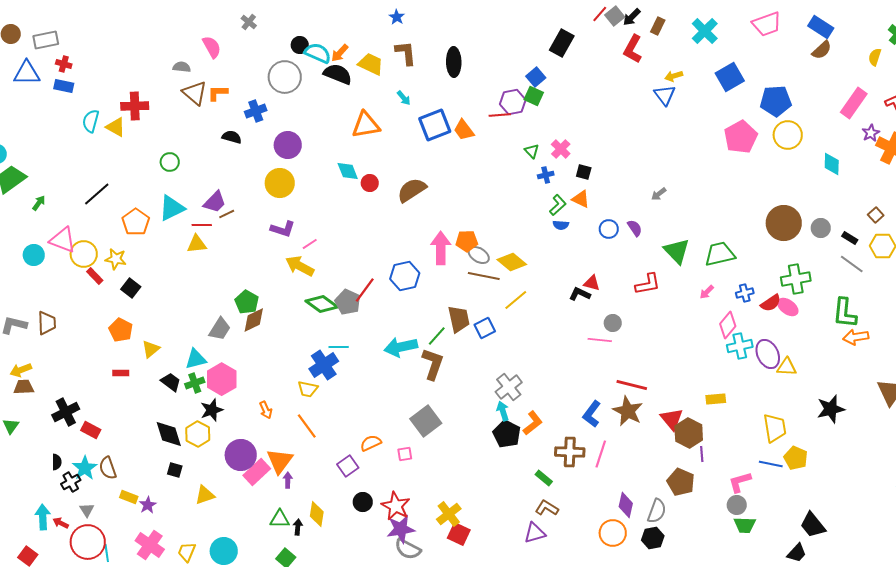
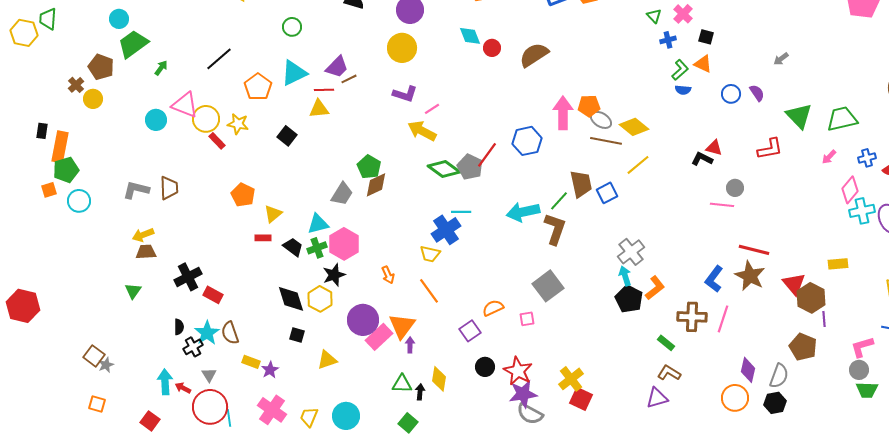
black square: (131, 288) -> (287, 136), moved
red rectangle: (121, 373) -> (263, 238), moved

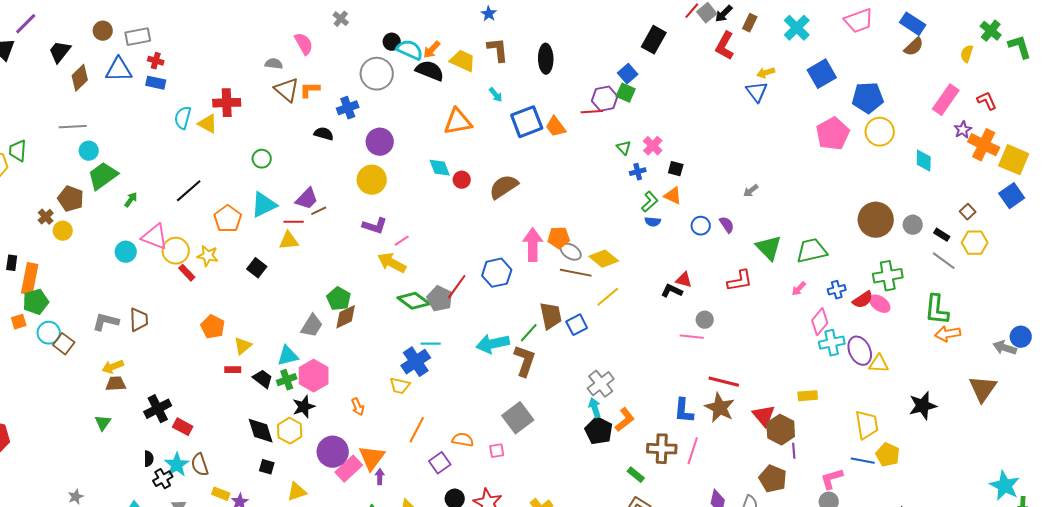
blue L-shape: (714, 279) -> (684, 411), turned -32
orange line: (429, 291) -> (417, 430), moved, turned 64
orange semicircle: (493, 308) -> (463, 440), turned 35
brown square: (94, 356) -> (64, 344), moved

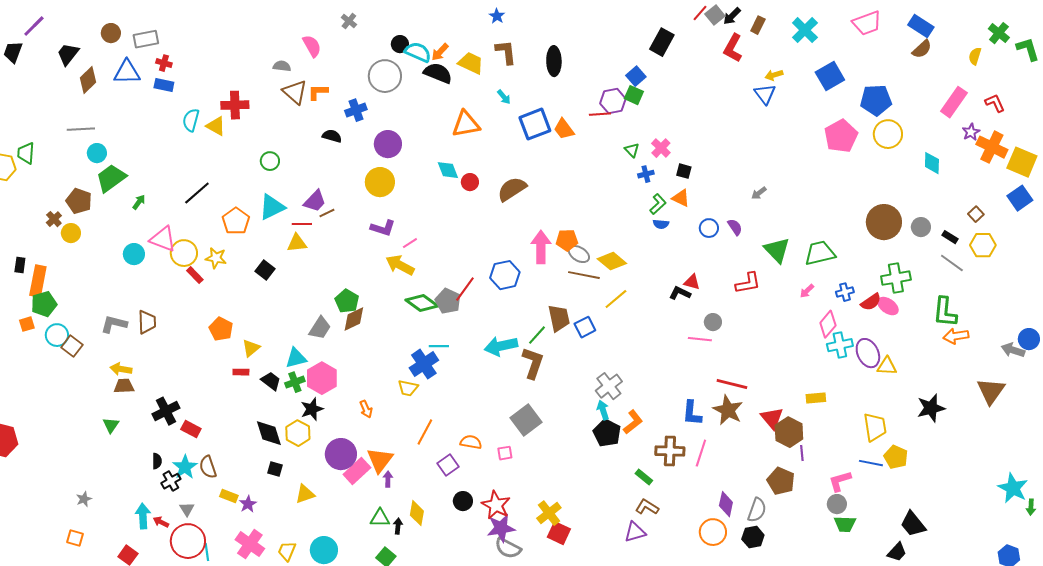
yellow arrow: (113, 367) -> (121, 369), turned 30

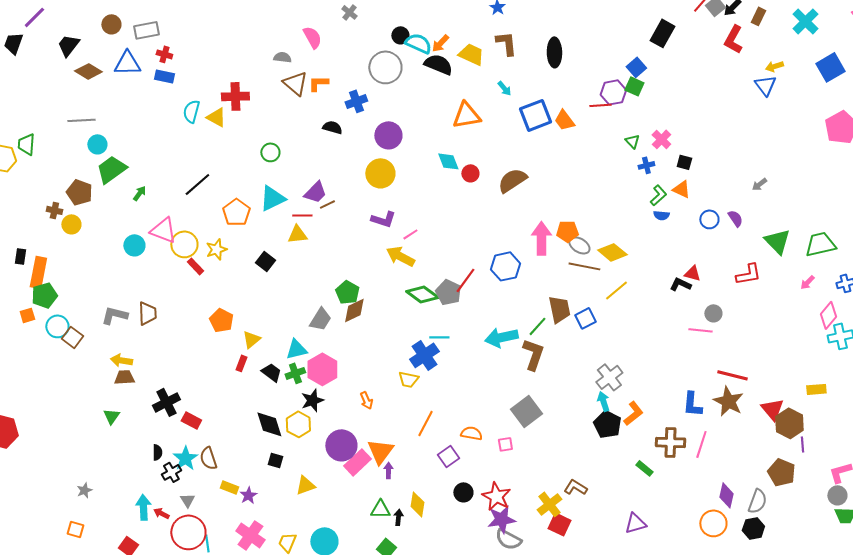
brown diamond: (88, 80) -> (88, 71), turned 76
brown cross: (54, 219) -> (54, 210), turned -35
yellow star: (216, 258) -> (216, 249), turned -30
red rectangle: (241, 372) -> (241, 363), turned -70
brown L-shape: (647, 507) -> (575, 487), moved

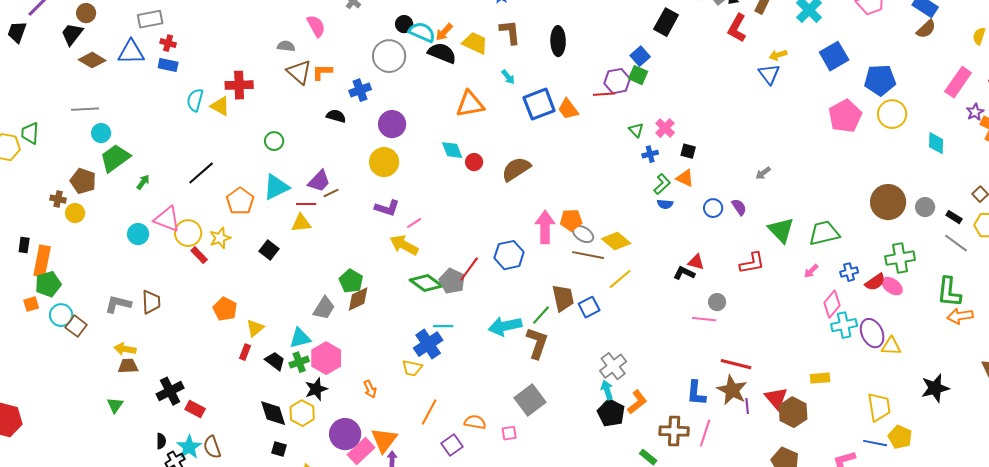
brown circle: (111, 24) -> (86, 13), moved
purple line: (802, 444) -> (747, 406), moved

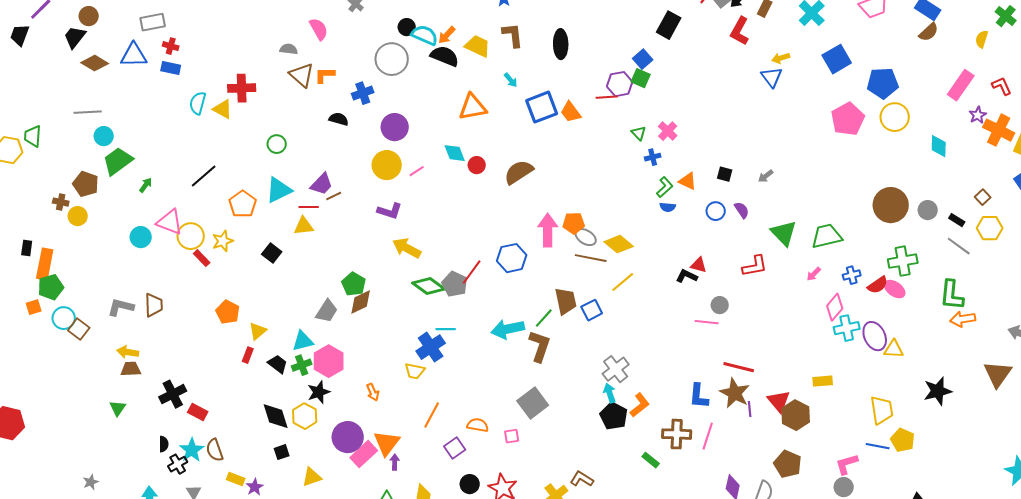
black square: (688, 151) -> (725, 174), moved
pink line: (414, 223) -> (417, 171), moved
black square: (279, 449) -> (282, 452), turned -35

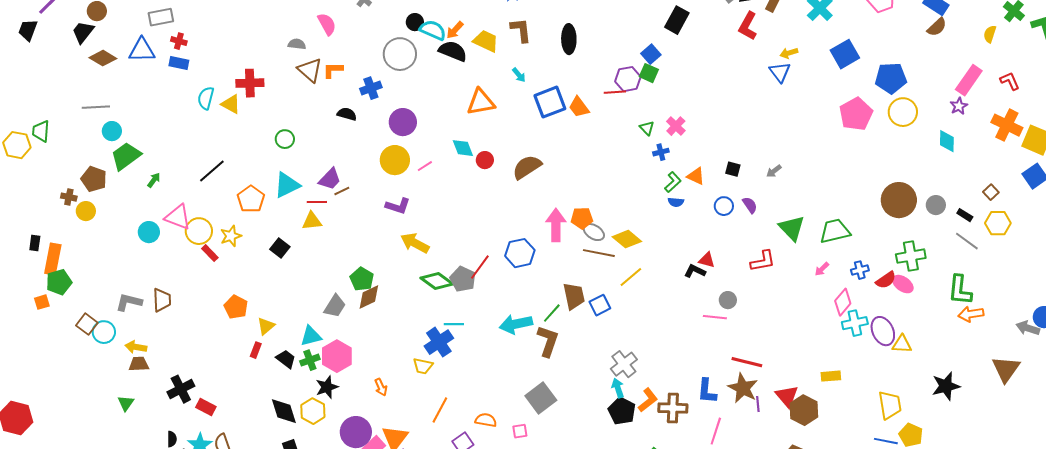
purple star: (978, 115) -> (959, 106), moved
cyan circle: (64, 318) -> (104, 332), moved
brown cross: (677, 434) -> (673, 408), moved

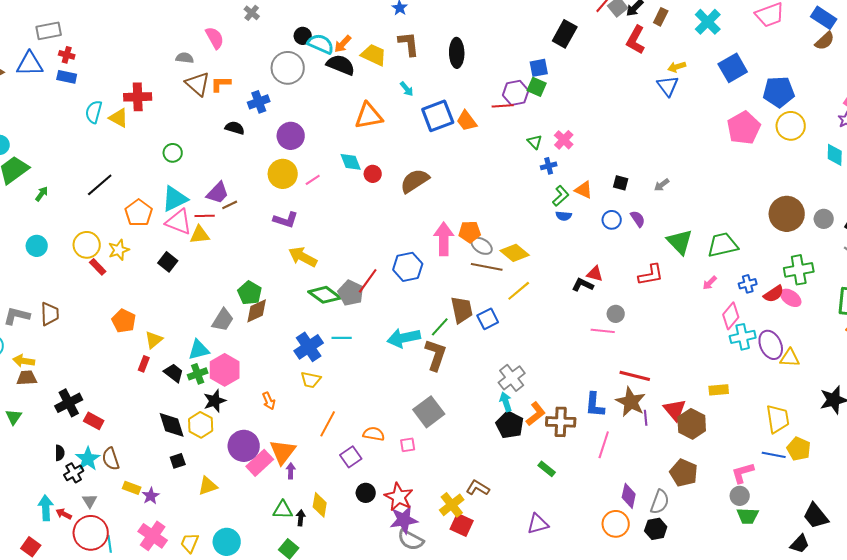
blue square: (651, 54) -> (539, 68), turned 30
pink triangle: (178, 217) -> (179, 222), moved
blue cross: (439, 342) -> (309, 347), moved

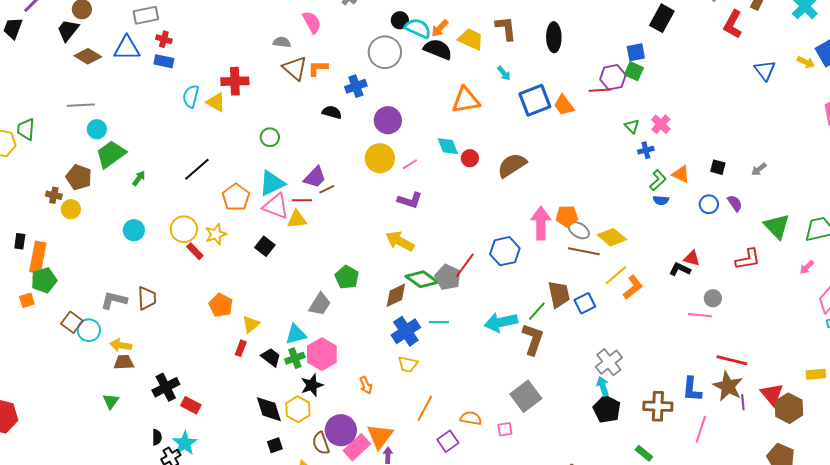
yellow arrow: (677, 67) -> (806, 62), moved, turned -138
purple L-shape: (286, 220) -> (410, 200), moved
brown diamond: (257, 311) -> (396, 295), moved
orange L-shape: (536, 414) -> (633, 287), moved
brown semicircle: (111, 459) -> (321, 443), moved

